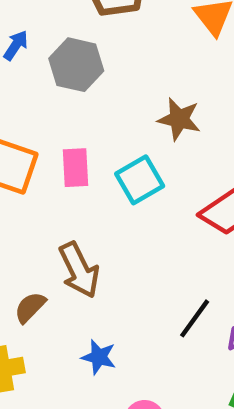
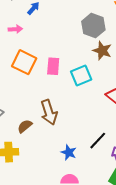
gray hexagon: (76, 65) -> (93, 26), moved
blue star: (99, 357) -> (69, 152), moved

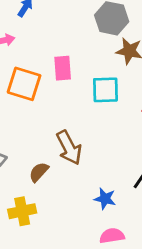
pink rectangle: (53, 66) -> (63, 68), moved
cyan square: (81, 75) -> (105, 90), turned 30

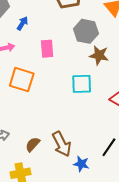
pink rectangle: (63, 68) -> (47, 49), moved
brown arrow: (69, 148) -> (62, 144), moved

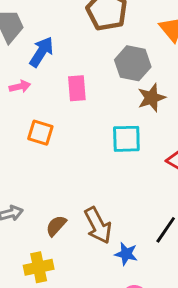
blue arrow: (22, 23) -> (41, 52), size x1.5
brown star: (99, 55) -> (151, 98), turned -30
orange square: (22, 80) -> (40, 133), size x0.7

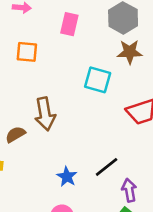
orange square: (40, 133) -> (27, 52), turned -30
brown arrow: (98, 225) -> (45, 114), moved

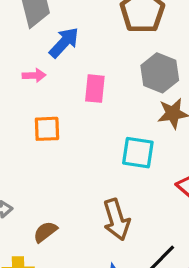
brown arrow: (45, 114) -> (116, 220), moved

